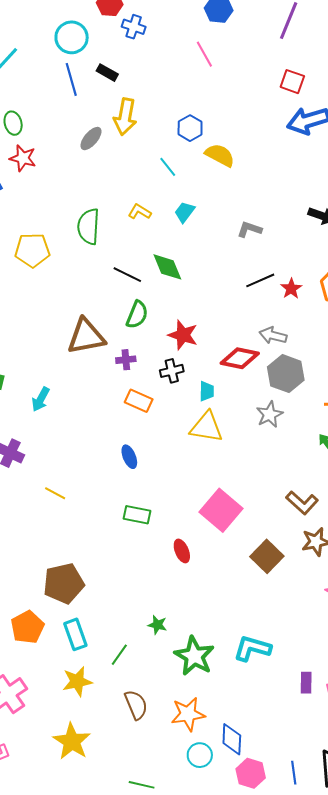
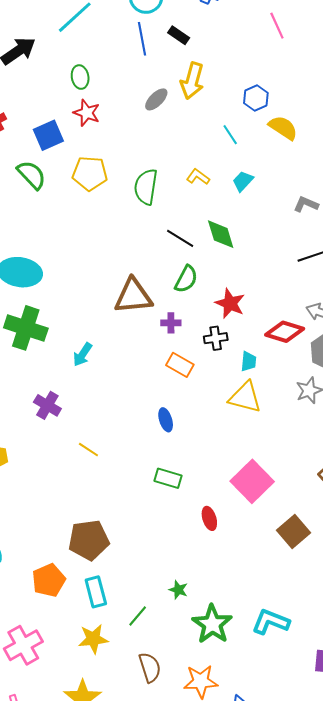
yellow pentagon: (32, 250) -> (90, 173), moved

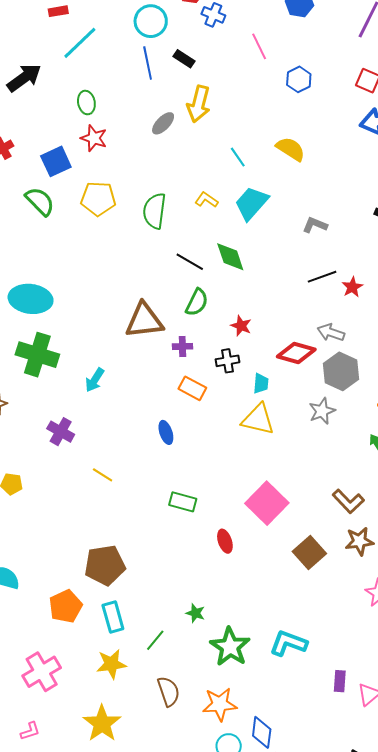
pink line: (277, 26) -> (259, 46), moved
blue hexagon: (256, 98) -> (299, 79), moved
cyan trapezoid: (243, 181) -> (251, 203), size x1.6
red star: (230, 303) -> (241, 326), size x0.7
blue ellipse: (166, 420) -> (166, 432), moved

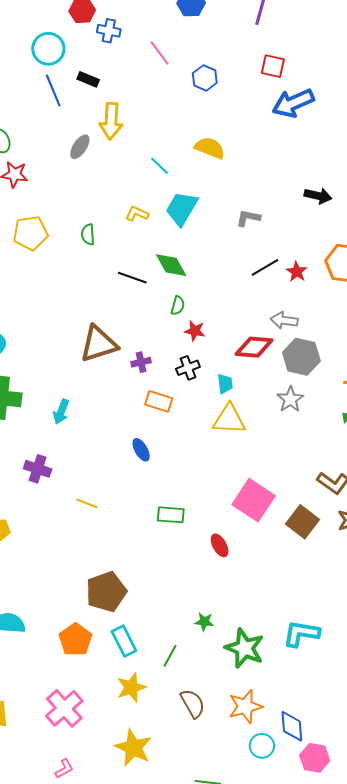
green semicircle: (154, 211) -> (88, 234), size x0.6
green semicircle: (197, 302) -> (178, 306), moved, size x0.7
brown square: (309, 553) -> (302, 522), moved

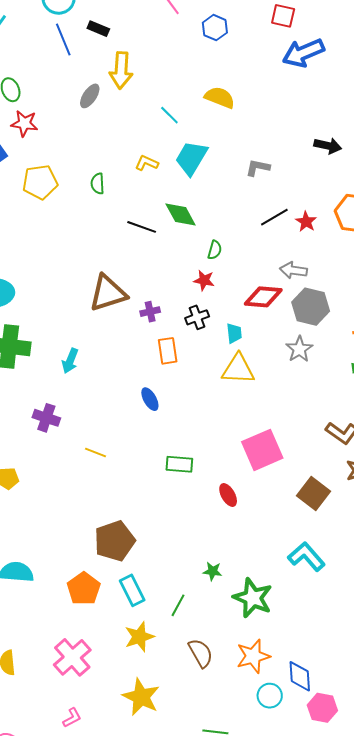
green semicircle: (178, 306) -> (215, 250), moved
orange rectangle: (159, 401) -> (168, 351), turned 64
pink square: (254, 500) -> (262, 450), turned 33
brown square: (302, 522) -> (313, 493), moved
cyan L-shape: (301, 634) -> (306, 557), moved, turned 39

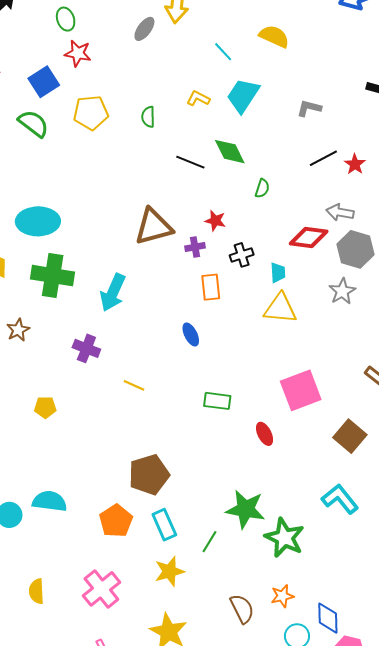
red star: (204, 280) -> (215, 221), moved
cyan arrow: (70, 361) -> (113, 293), size x1.5
green star: (212, 571) -> (245, 509), size x2.0
brown semicircle: (201, 653) -> (242, 609), moved
orange star: (253, 656) -> (282, 596), size x0.7

